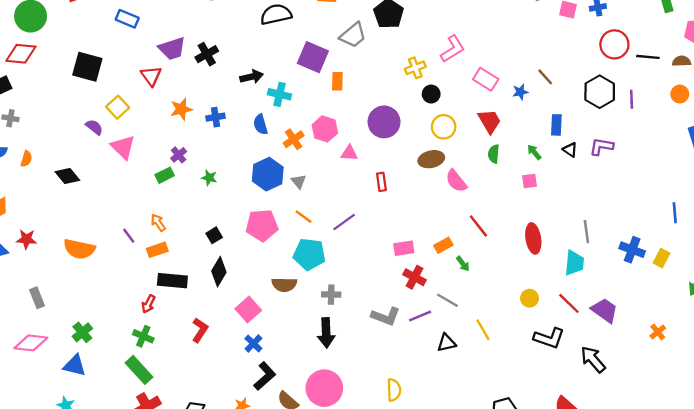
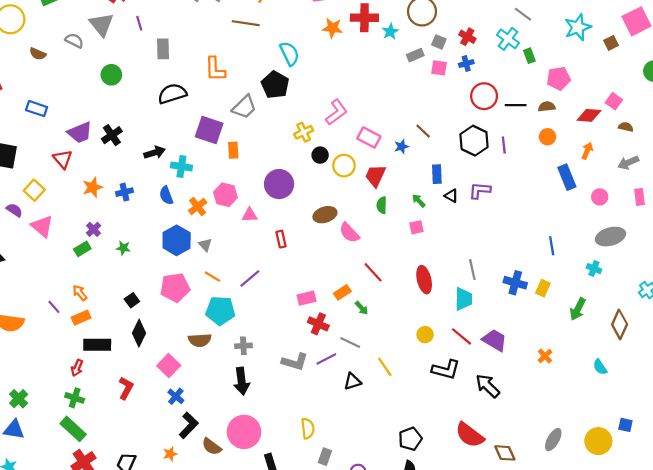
red trapezoid: (489, 121) -> (375, 176), turned -120
yellow circle: (444, 127) -> (344, 166), moved

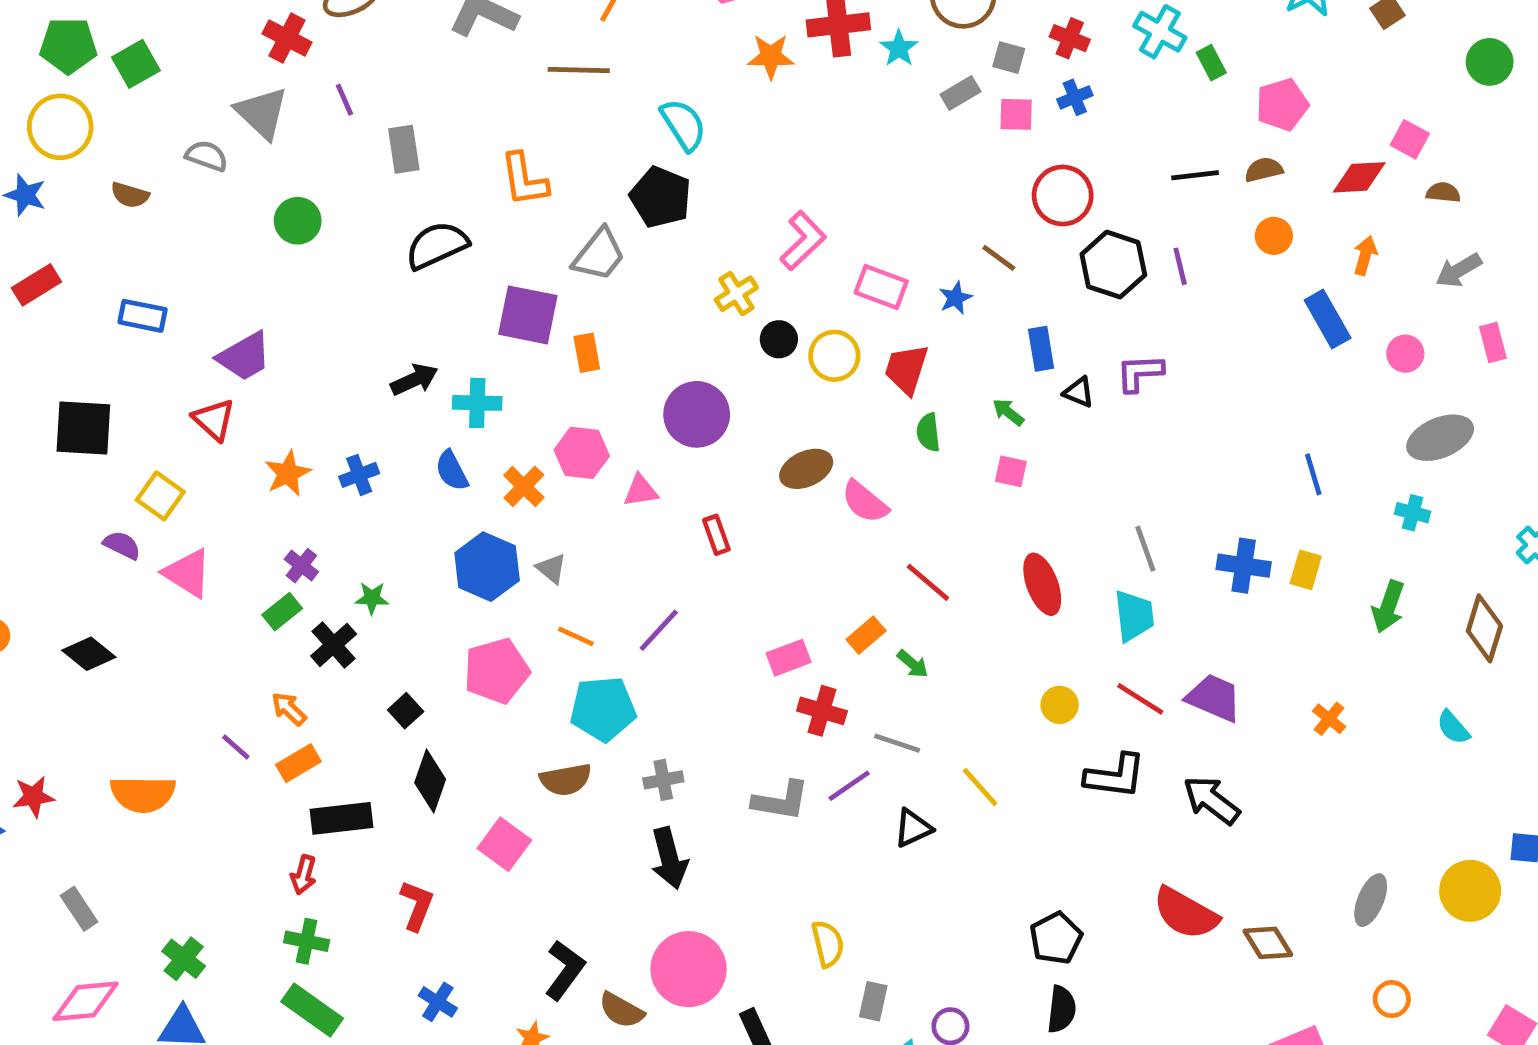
red circle: (484, 96) -> (1063, 195), moved
black cross: (112, 135) -> (334, 645), moved
pink square: (416, 227) -> (1011, 471), turned 32
blue cross: (176, 396) -> (438, 1002), moved

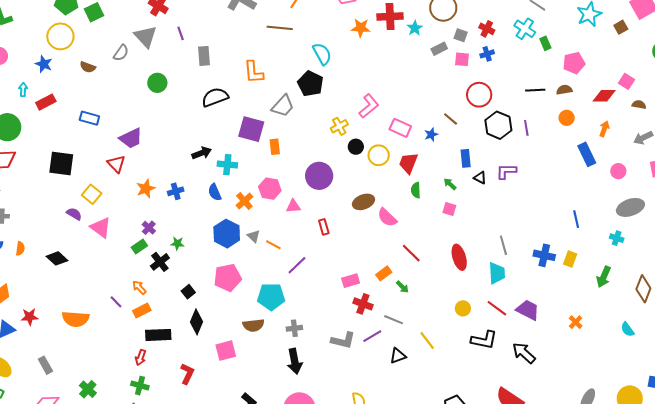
gray semicircle: (207, 156) -> (121, 53), turned 102
orange line: (576, 636) -> (273, 245), moved
pink square: (504, 844) -> (226, 351), turned 35

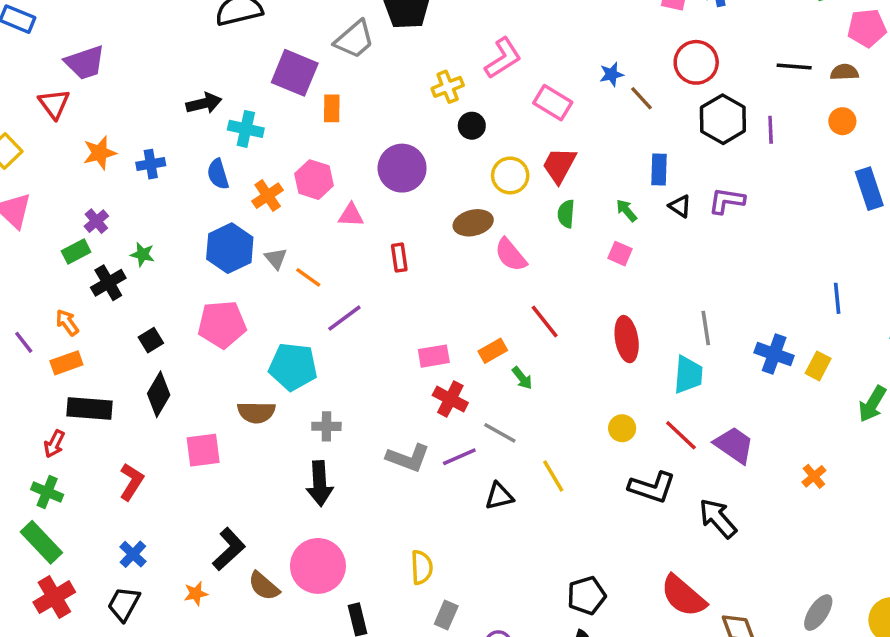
blue star: (431, 135) -> (612, 74), moved
yellow circle: (379, 155) -> (510, 175), moved

